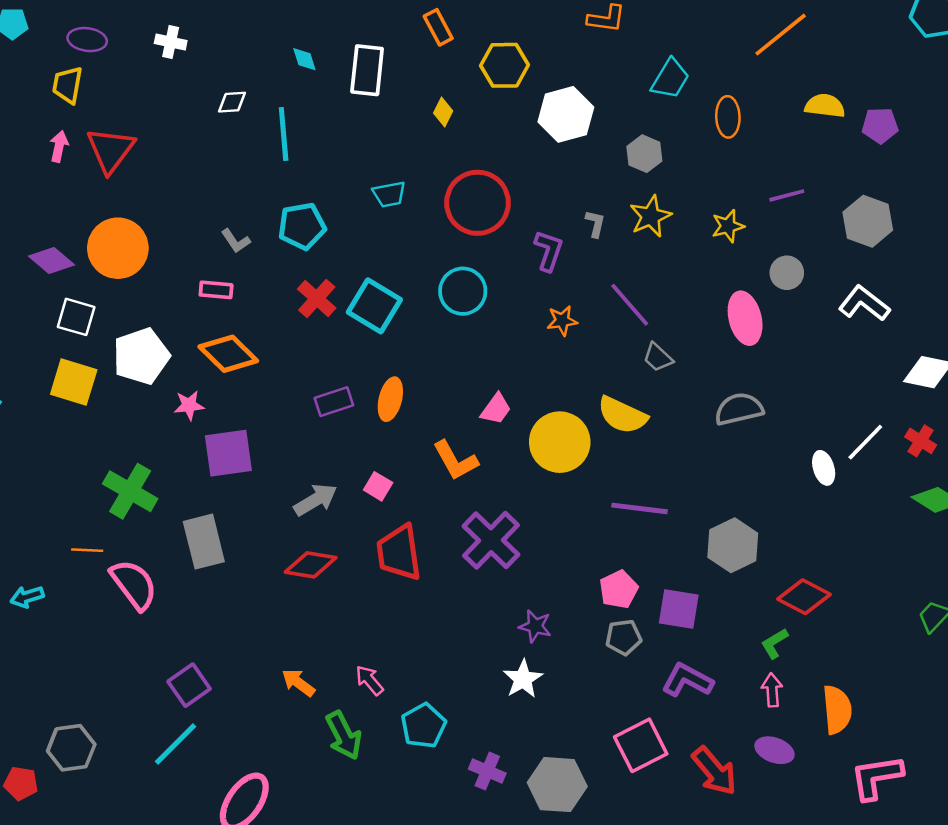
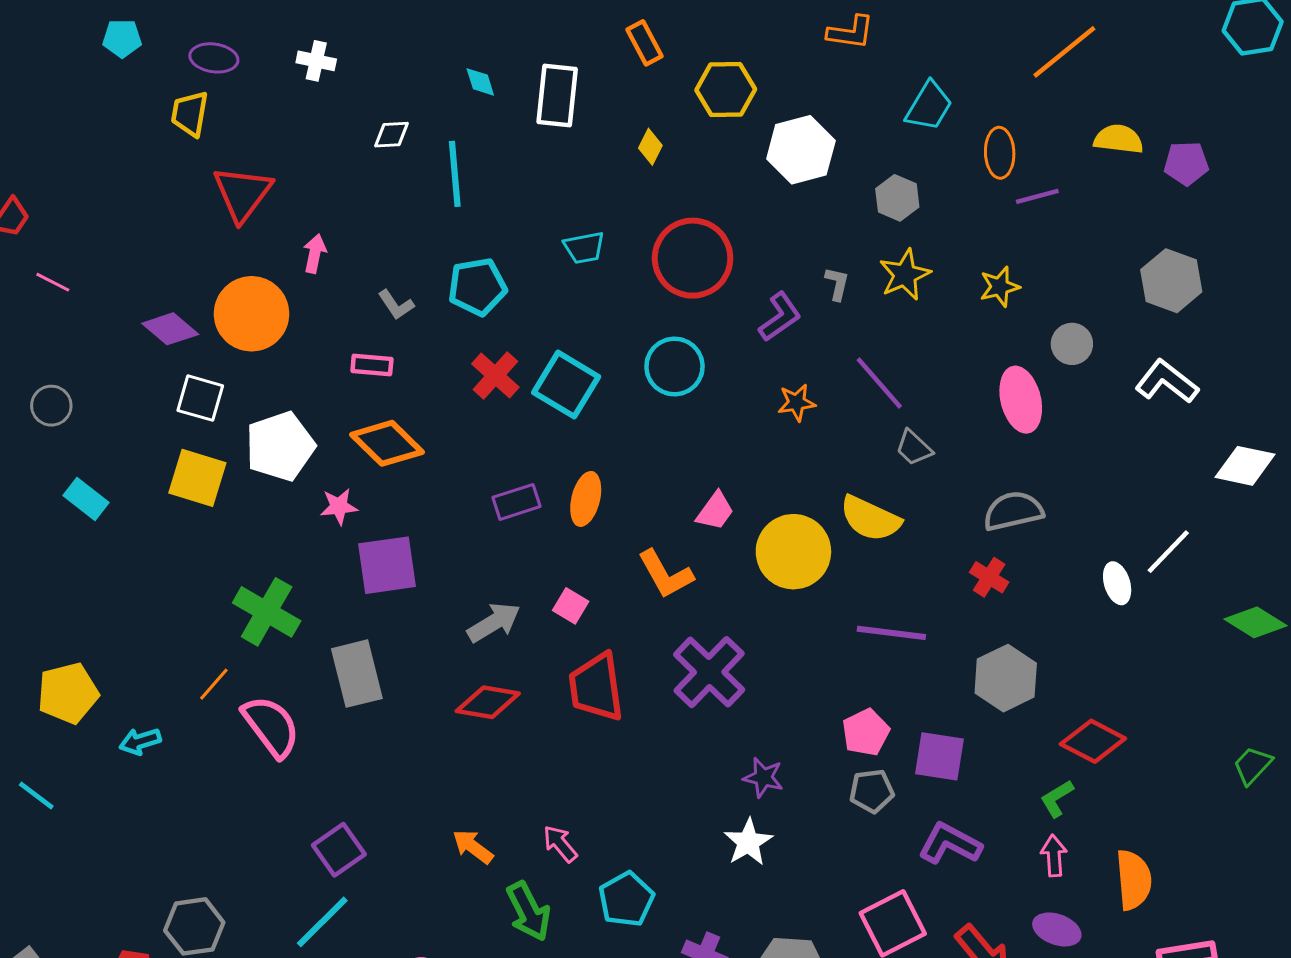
pink arrow: (59, 146) -> (315, 254), moved
purple line: (787, 195) -> (1037, 196), moved
purple L-shape: (549, 251) -> (780, 317), turned 36
red cross: (921, 441) -> (989, 577), moved
orange line: (87, 550) -> (214, 684), turned -52

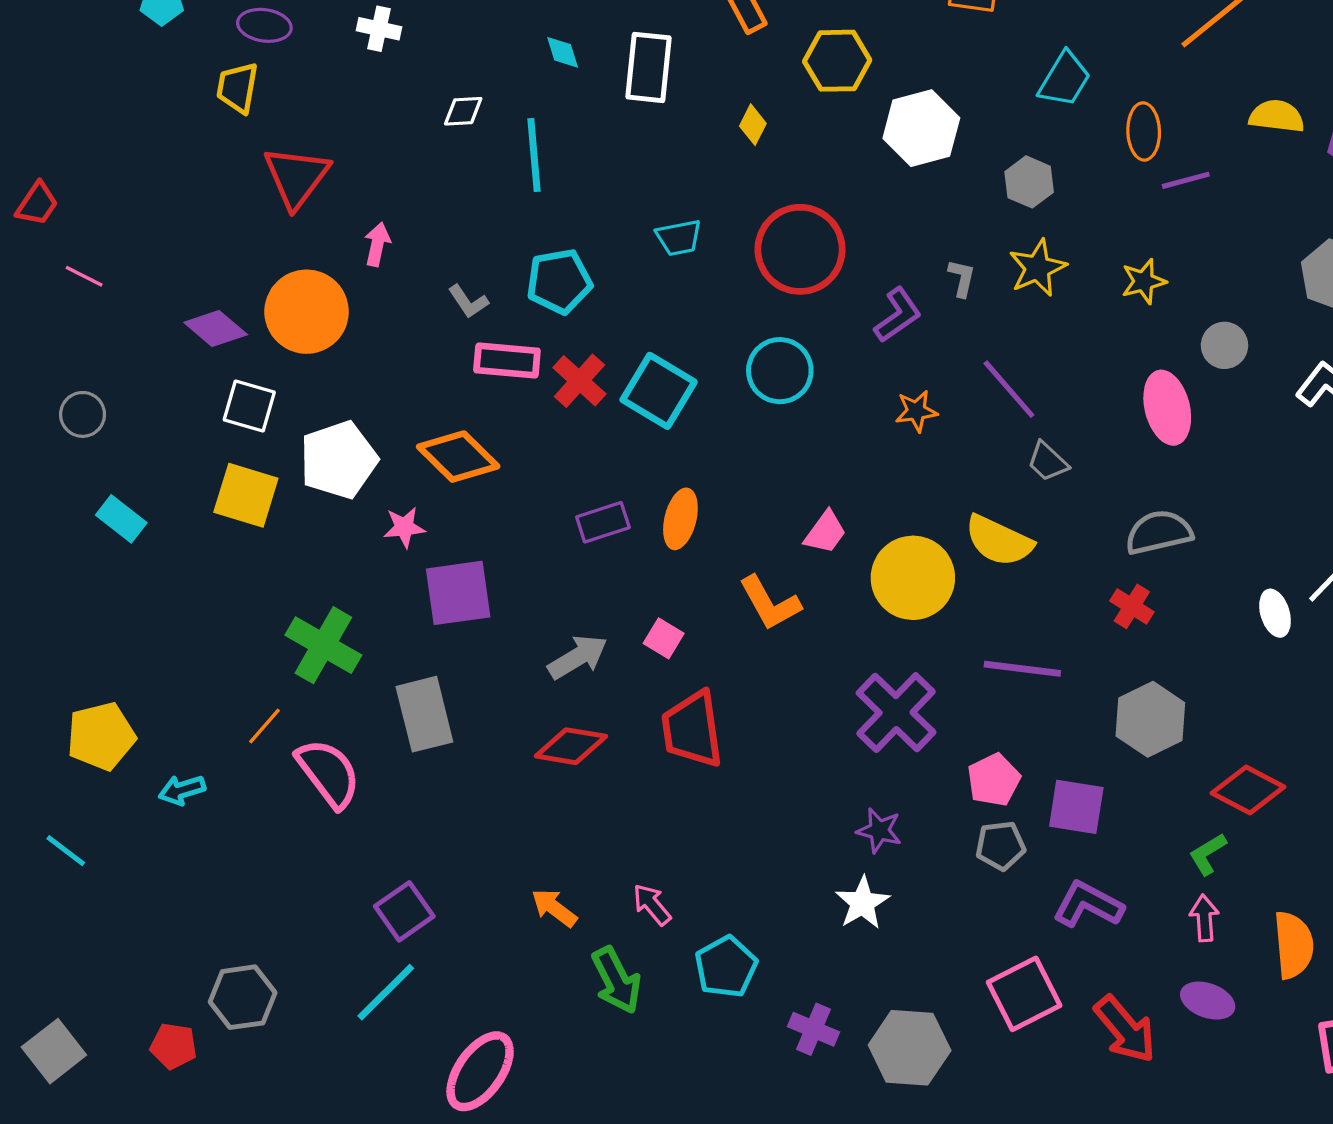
pink rectangle: (372, 365) -> (507, 361), moved, size x1.4
purple cross: (709, 672) -> (896, 713), moved

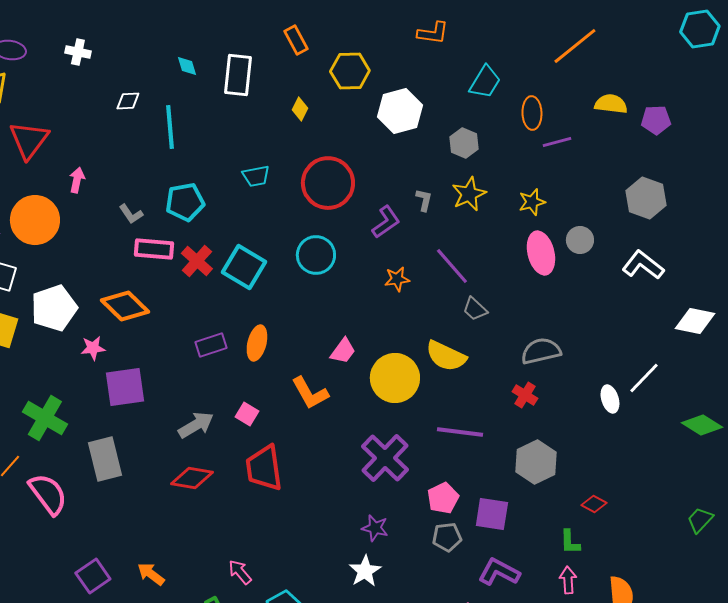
pink ellipse: (1167, 408) -> (541, 253), moved
red diamond: (1248, 790) -> (594, 504), size x0.6
green L-shape: (1208, 854) -> (570, 542), turned -60
orange arrow: (554, 908) -> (151, 574), moved

